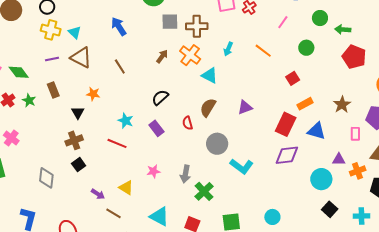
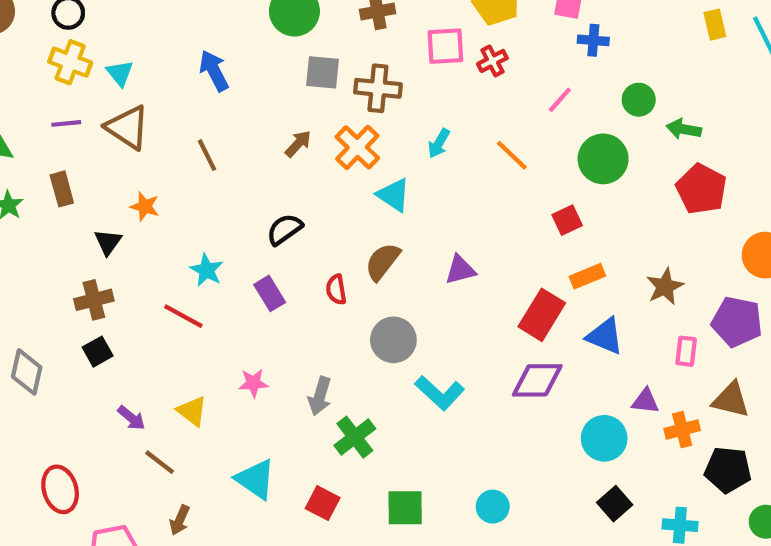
green circle: (306, 48) -> (603, 159), size x1.5

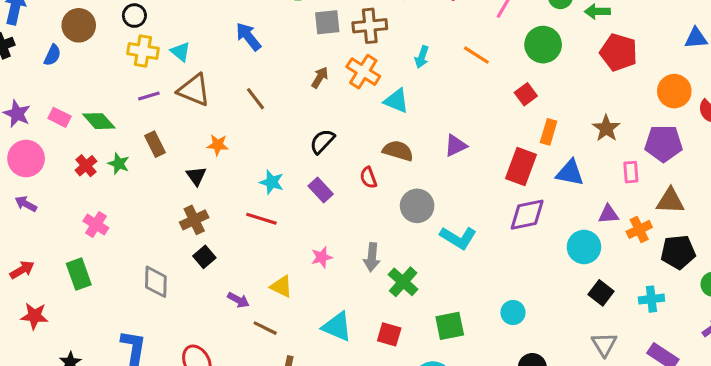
brown semicircle: (383, 262) -> (398, 151), turned 80
orange rectangle: (587, 276) -> (549, 132), turned -40

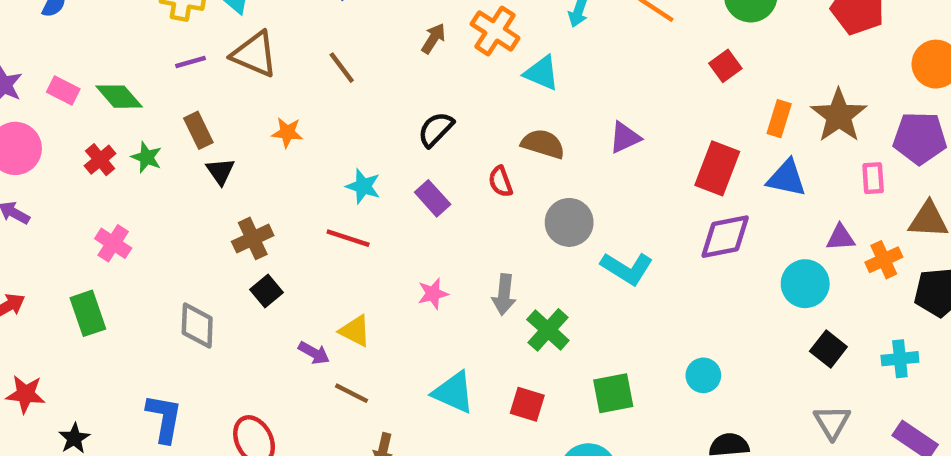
brown star: (606, 128) -> (839, 116), size x1.4
orange rectangle: (549, 132) -> (779, 119), moved
black triangle: (196, 176) -> (220, 171), moved
yellow triangle: (281, 286) -> (355, 331), moved
red star: (34, 316) -> (25, 394), moved

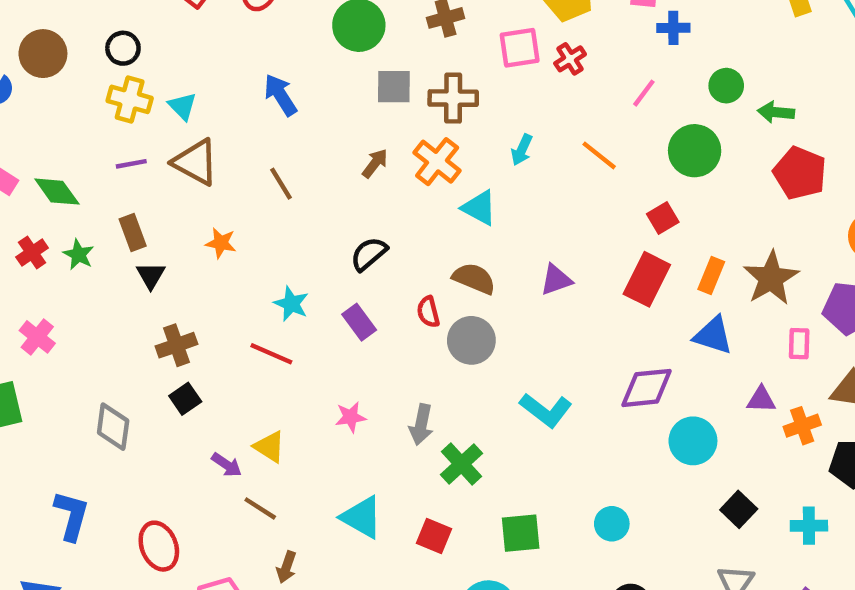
red rectangle: (717, 168) -> (647, 279), moved
gray circle: (569, 222) -> (471, 340), moved
cyan circle: (805, 284) -> (693, 441), moved

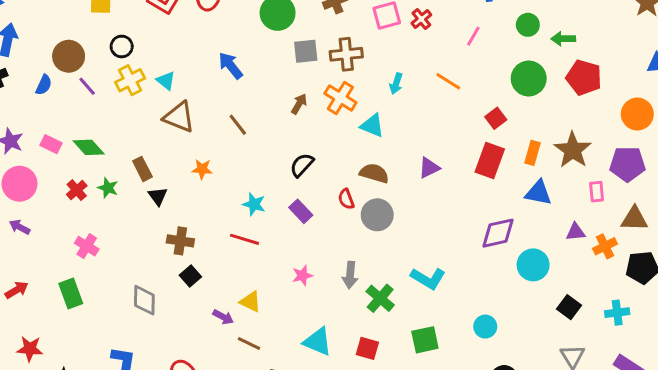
yellow cross: (130, 99) -> (130, 80), turned -36
green circle: (695, 151) -> (529, 79), moved
purple line: (131, 164) -> (87, 86), moved, turned 66
brown cross: (176, 345) -> (180, 241), turned 35
cyan L-shape: (546, 410) -> (428, 278), moved

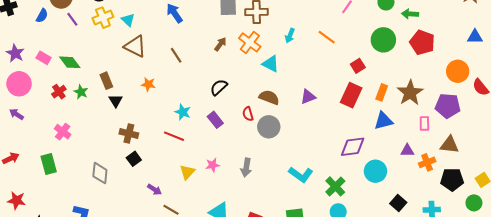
blue triangle: (538, 193) -> (383, 121), turned -30
green cross: (380, 298) -> (335, 186), moved
yellow triangle: (250, 302) -> (187, 172), moved, turned 42

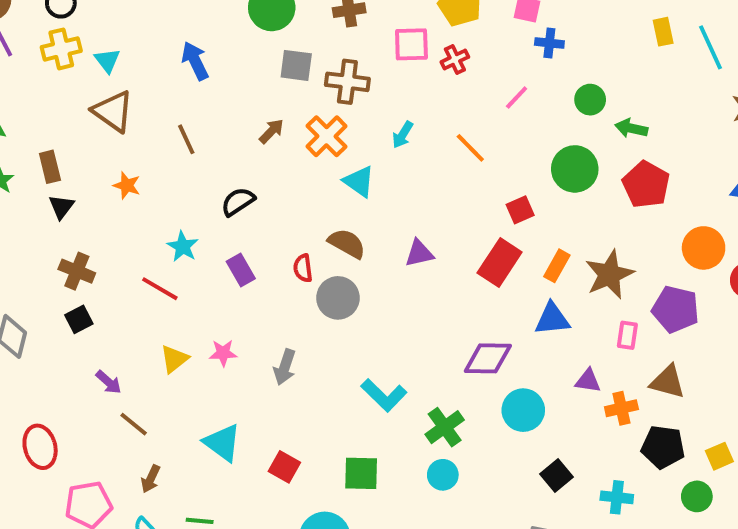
black semicircle: (219, 87) -> (238, 202), moved

